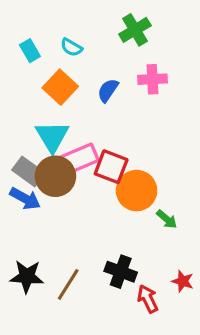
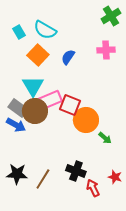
green cross: (135, 30) -> (111, 16), moved
cyan semicircle: (71, 47) -> (45, 30), size x1.6
pink cross: (152, 79) -> (106, 50), moved

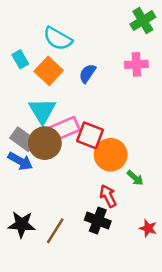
cyan rectangle: (19, 32) -> (20, 59), moved
red arrow: (93, 188) -> (108, 196), moved

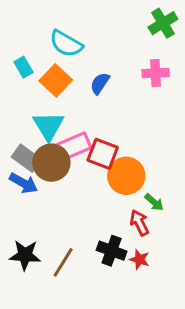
red arrow: (108, 196) -> (139, 223), moved
red star: (148, 228) -> (139, 259), moved

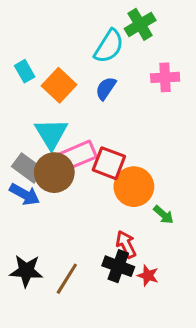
green cross: (163, 23) -> (140, 24), moved
cyan semicircle: (66, 44) -> (109, 46), moved, turned -88
red arrow: (139, 223) -> (126, 244), moved

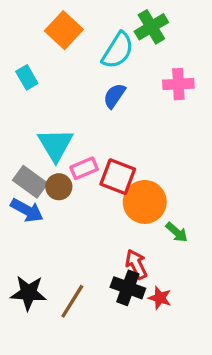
orange square: (59, 85) -> (64, 30), moved
pink rectangle: (78, 155) -> (84, 168), size x0.7
brown circle: (54, 173) -> (59, 187), size x0.6

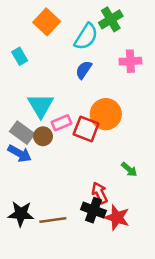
orange circle: (145, 202) -> (106, 114), moved
red star: (160, 298) -> (117, 217), size x1.5
brown line: (72, 301) -> (53, 220), turned 50

